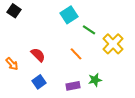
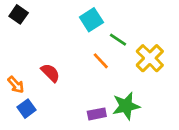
orange line: (76, 54) -> (101, 61), moved
green star: (95, 80) -> (126, 106), size x1.5
blue square: (39, 82) -> (27, 109), moved

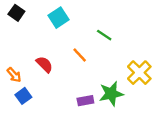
cyan square: (91, 20) -> (59, 18), moved
yellow cross: (150, 58) -> (139, 73), moved
orange line: (101, 61) -> (80, 55), moved

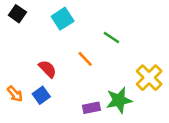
orange arrow: (14, 75) -> (15, 94), moved
blue square: (23, 96) -> (41, 95), moved

